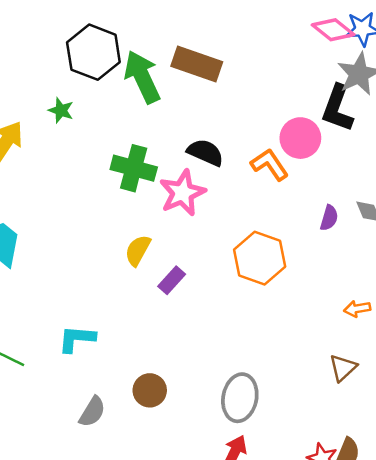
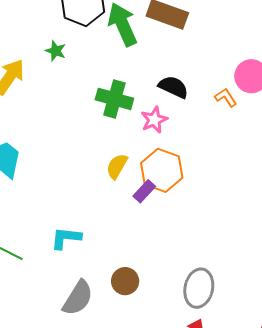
orange L-shape: (270, 164) -> (226, 98), size x0.7
pink star: (182, 193) -> (154, 120), size x0.7
orange hexagon: (260, 258) -> (162, 170), moved
gray semicircle: (92, 412) -> (78, 298), size x1.4

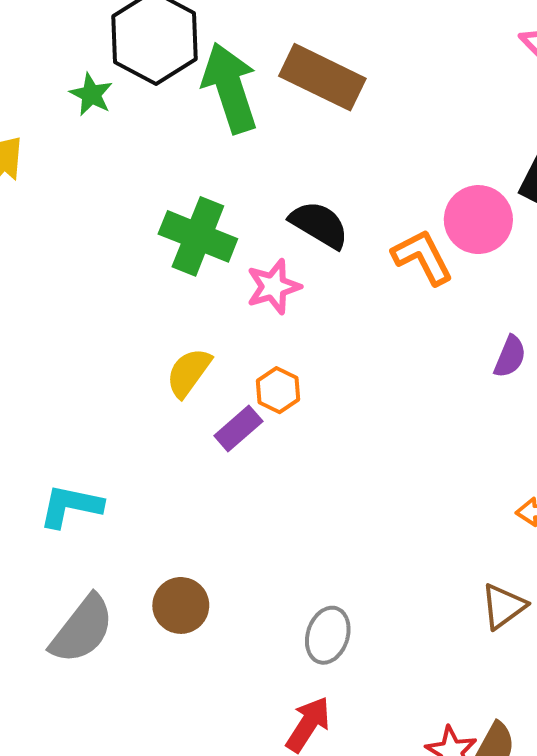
green star: (56, 51) -> (91, 94), moved
orange L-shape: (226, 98) -> (422, 257), size x1.4
orange hexagon: (162, 170) -> (278, 390), size x0.5
gray ellipse: (199, 288) -> (328, 635), size x0.7

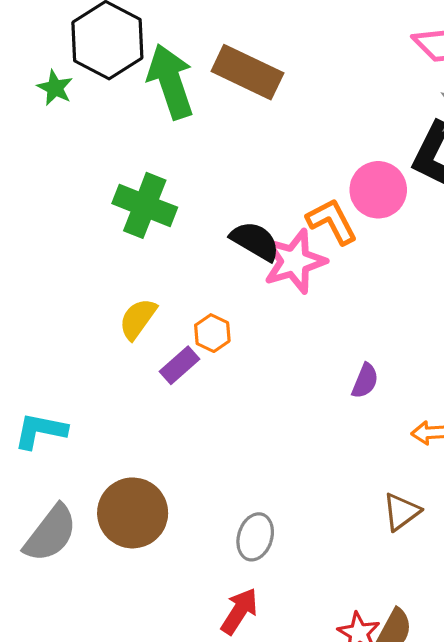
black semicircle: (319, 225) -> (255, 241), moved
pink star: (273, 287) -> (294, 261), moved, size x1.4
purple semicircle: (510, 357) -> (365, 381), moved
brown circle: (181, 605) -> (133, 513), size x1.5

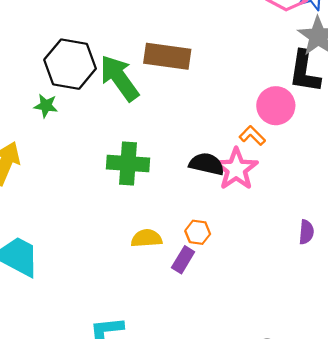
orange L-shape: (332, 221) -> (252, 136), size x0.7
yellow semicircle: (138, 319) -> (147, 238), turned 68

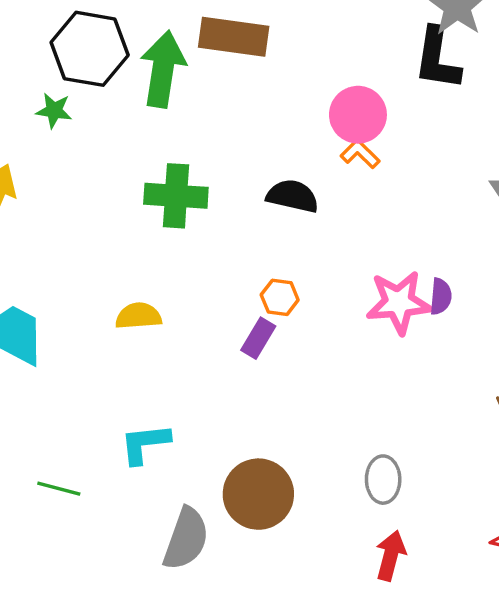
green arrow: (119, 78) -> (163, 69), turned 45
pink circle: (276, 106) -> (358, 115), moved
pink star: (236, 169) -> (399, 302), moved, turned 30
yellow semicircle: (147, 238) -> (138, 316), moved

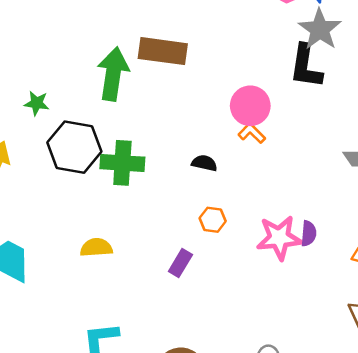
black hexagon: (90, 49) -> (74, 147), moved
black semicircle: (293, 196) -> (204, 163), size x0.7
orange hexagon: (280, 297) -> (213, 220), moved

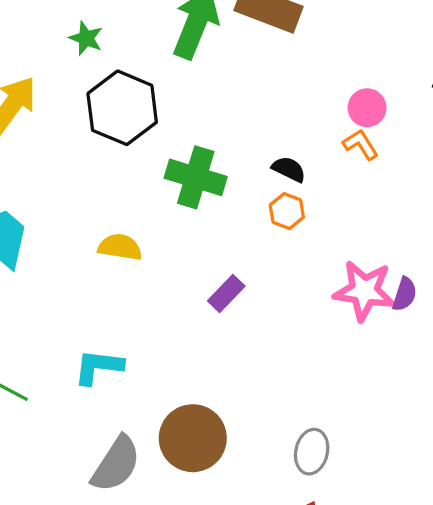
pink circle: (250, 106) -> (367, 108), size x0.7
green cross: (122, 163) -> (196, 177), moved
orange hexagon: (213, 220) -> (287, 211), moved

